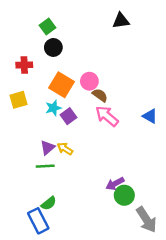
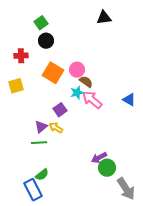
cyan star: (53, 108) -> (77, 93), moved
purple square: (68, 116) -> (60, 110), moved

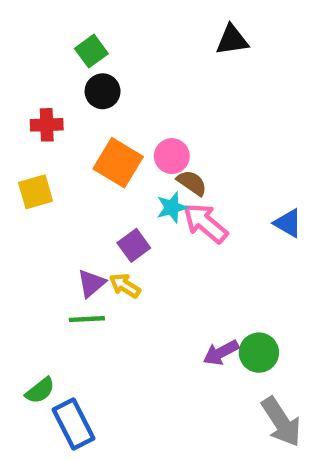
green circle: (107, 168) -> (259, 353), moved
green semicircle: (42, 175) -> (40, 391), moved

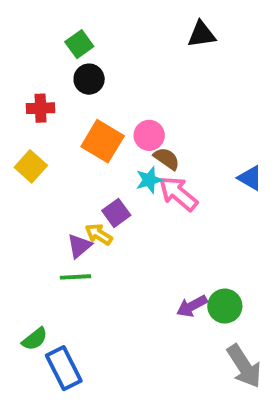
yellow square: (36, 192) -> (31, 166), turned -32
blue triangle: (288, 223) -> (250, 178), moved
yellow arrow: (125, 286) -> (99, 234), moved

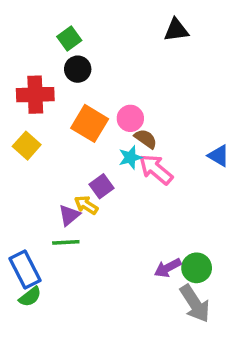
red cross: (41, 108) -> (35, 95), size x1.5
gray arrow: (244, 366) -> (195, 304), moved
blue rectangle: (64, 368) -> (25, 270), moved

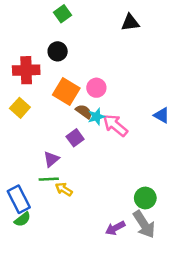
green square: (69, 39) -> (63, 14), moved
brown semicircle: (146, 139) -> (84, 112), moved
yellow arrow: (86, 205) -> (64, 189), moved
purple arrow: (168, 268) -> (115, 228), moved

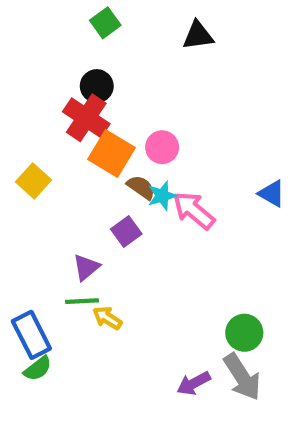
black triangle: (130, 23) -> (198, 35), moved
red cross: (26, 70) -> (86, 118), moved, turned 36

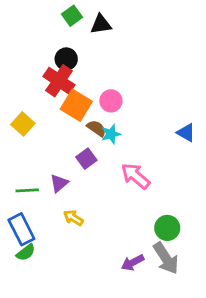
black triangle: (198, 35) -> (101, 24), moved
pink arrow: (194, 210) -> (135, 176), moved
green line: (82, 301) -> (27, 190), moved

